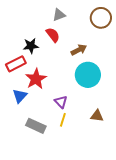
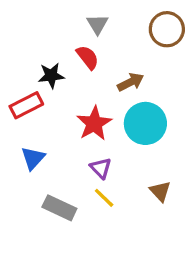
gray triangle: (59, 15) -> (97, 24), turned -40
red star: (36, 79) -> (94, 123), moved
brown triangle: (97, 116) -> (160, 191), turned 40
yellow line: (63, 120) -> (104, 198), turned -64

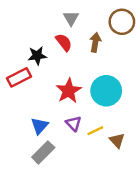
brown arrow: (131, 82) -> (95, 42), moved, turned -54
blue triangle: (33, 158) -> (40, 126), moved
yellow line: (104, 198) -> (95, 131), moved, turned -70
gray rectangle: (59, 208) -> (43, 152), turned -70

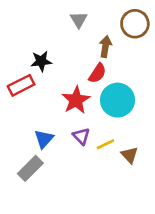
red semicircle: (64, 42) -> (97, 73), moved, turned 72
gray rectangle: (43, 152) -> (30, 168), moved

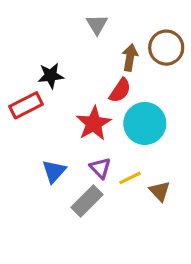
brown circle: (135, 24) -> (166, 48), moved
gray rectangle: (30, 168) -> (87, 201), moved

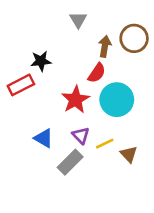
blue triangle: (54, 171) -> (44, 138), turned -42

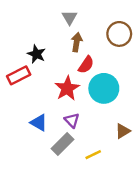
brown arrow: (105, 46) -> (77, 42), moved
black star: (41, 61) -> (36, 54), turned 30
yellow line: (105, 144) -> (93, 155), moved
brown triangle: (129, 154) -> (123, 131), moved, turned 42

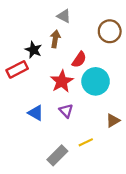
gray triangle: (70, 17) -> (64, 16), turned -32
brown arrow: (77, 42) -> (55, 39), moved
gray rectangle: (62, 144) -> (57, 155), moved

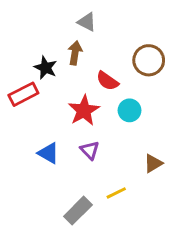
brown circle: (110, 31) -> (149, 60), moved
red semicircle: (79, 60) -> (107, 81), turned 91
cyan circle: (96, 81) -> (130, 110), size x0.6

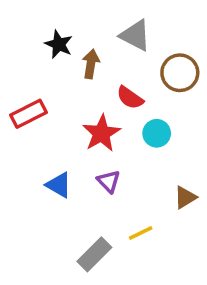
gray triangle: (87, 22) -> (135, 35), moved, size x1.4
black star: (46, 68) -> (59, 44), moved

